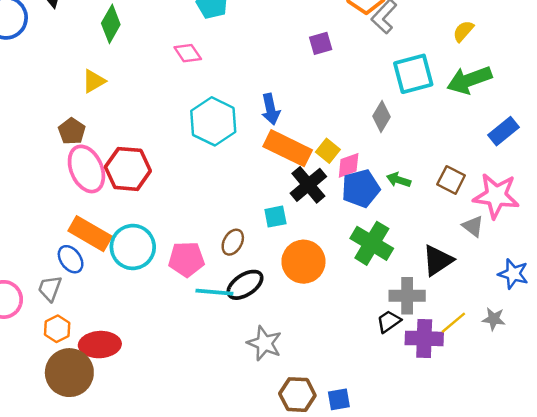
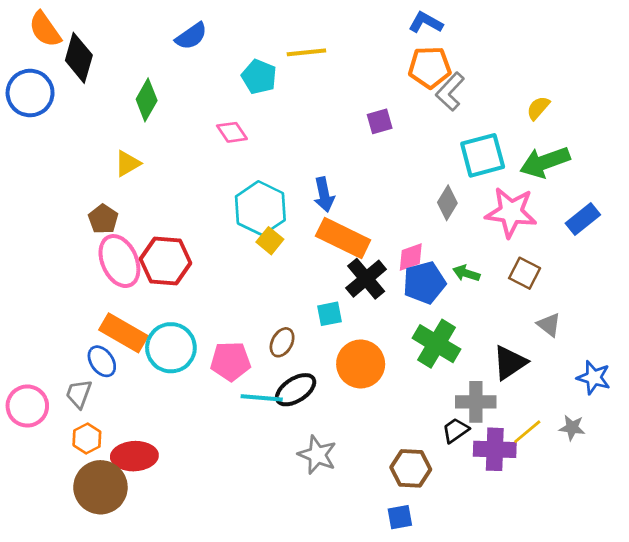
yellow square: (328, 151) -> (270, 241), moved
pink star: (496, 196) -> (511, 212), moved
brown hexagon: (297, 395) -> (411, 468), moved

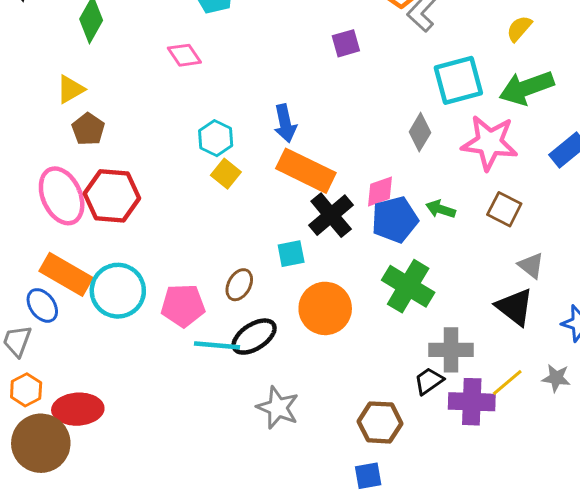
cyan hexagon: (260, 208) -> (216, 138), size x0.6
brown pentagon: (103, 219) -> (88, 129), moved
black triangle: (510, 363) -> (515, 307), moved, turned -48

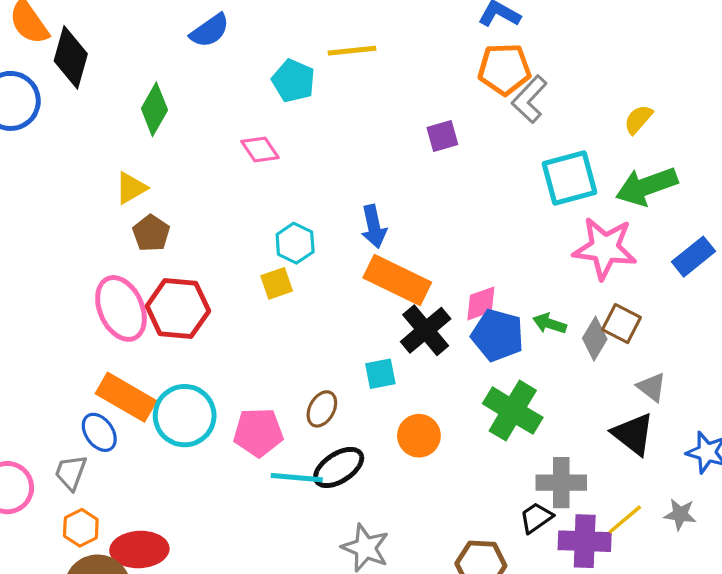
gray diamond: (420, 132) -> (595, 339), moved
yellow square: (226, 174) -> (277, 283), moved, turned 32
blue pentagon: (395, 220) -> (498, 335), turned 30
orange circle: (325, 308) -> (419, 436), size x0.7

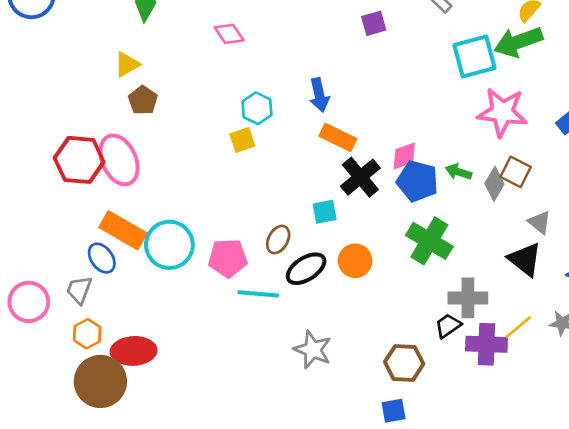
green arrow: (647, 186) -> (518, 42), moved
orange rectangle: (397, 280) -> (338, 137), size x0.7
red hexagon: (178, 308) -> (79, 160), moved
black ellipse: (339, 467) -> (306, 269), moved

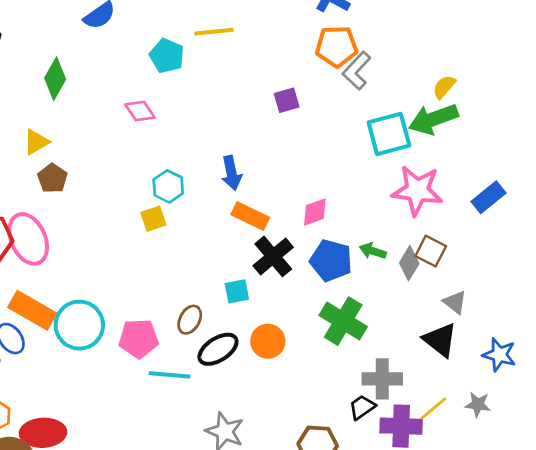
pink diamond: (404, 156) -> (315, 212), moved

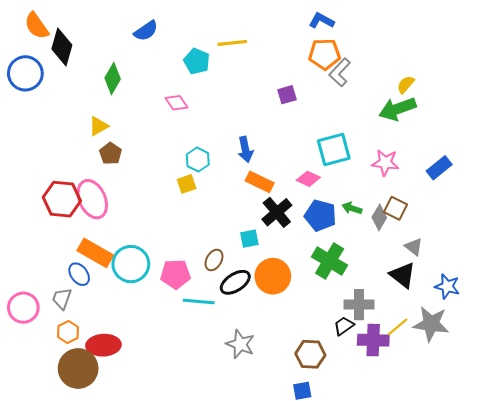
cyan square: (389, 134) -> (334, 149), moved
pink star: (417, 190) -> (385, 163), size x0.7
pink diamond: (315, 212) -> (308, 179), turned 45
orange circle: (268, 341) -> (273, 276), size x1.4
gray star: (478, 405) -> (431, 324), size x1.8

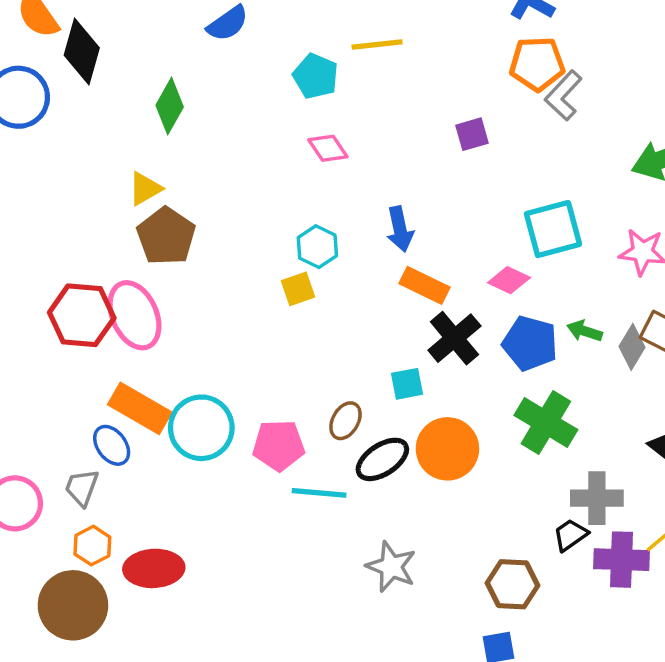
pink diamond: (176, 103) -> (328, 148), moved
brown pentagon: (111, 153) -> (166, 236), size x1.5
brown circle: (78, 368) -> (73, 605), moved

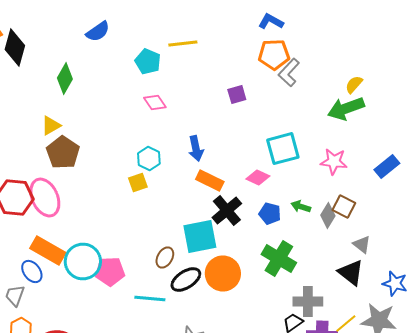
blue pentagon: (530, 343) -> (270, 214), size x0.7
cyan square: (407, 384) -> (200, 236), size x1.8
pink pentagon: (279, 445) -> (110, 272), moved

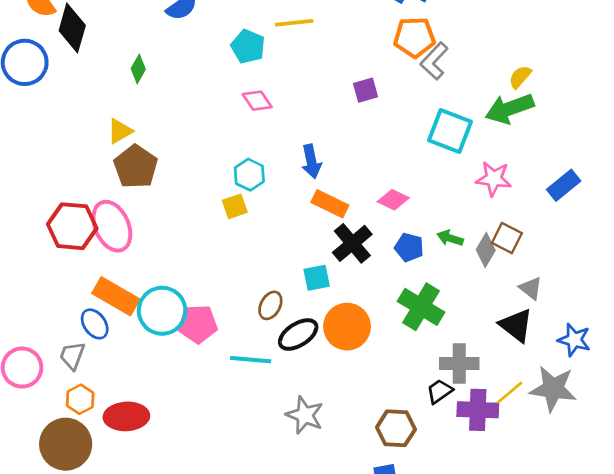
green diamond: (65, 78) -> (138, 69), size x0.7
cyan square: (283, 148) -> (450, 131), moved, turned 36
cyan square: (200, 236) -> (317, 278), size x0.6

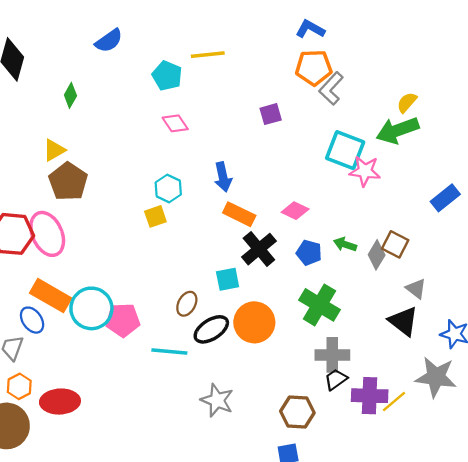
pink star: (494, 179) -> (365, 171), moved
gray cross: (459, 364) -> (332, 355), moved
yellow line: (510, 393) -> (394, 402), moved

